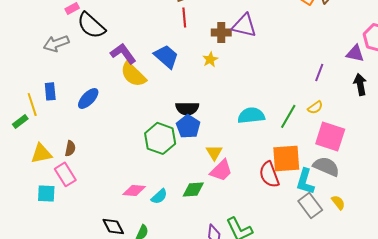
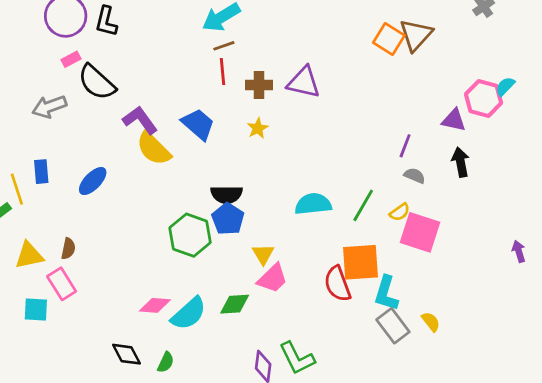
brown cross: (221, 32) -> (259, 85), moved
yellow semicircle: (315, 107) -> (400, 212), moved
gray semicircle: (326, 166) -> (415, 176), moved, size x0.6
cyan semicircle: (159, 196) -> (189, 314), size x1.6

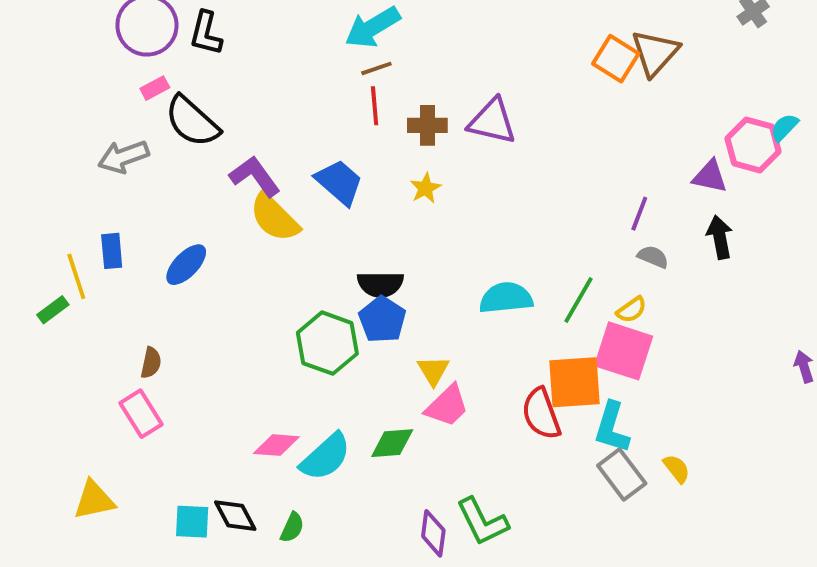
pink square: (420, 232) -> (624, 351), moved
yellow triangle: (29, 255) -> (94, 500), moved
cyan square: (36, 310) -> (192, 522), moved

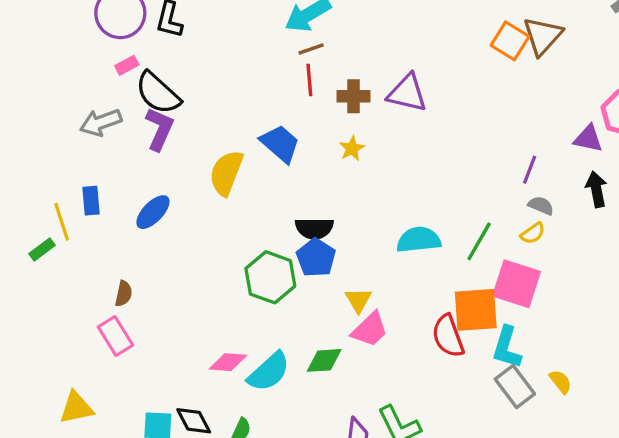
purple L-shape: (255, 176) -> (159, 129), moved, turned 60
yellow semicircle: (274, 218) -> (226, 173), turned 66
yellow semicircle: (631, 310) -> (533, 233), moved

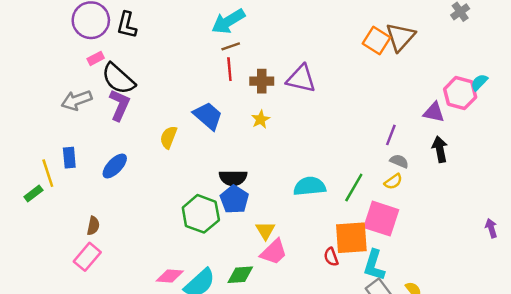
yellow semicircle: (226, 173) -> (169, 137), size x0.7
pink rectangle: (115, 336) -> (87, 257), turned 72
red semicircle: (448, 336) -> (331, 257), size x0.6

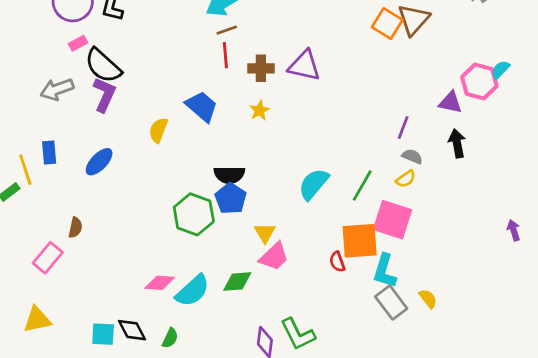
cyan semicircle: (310, 186) -> (314, 184), turned -44
pink rectangle: (87, 257) -> (48, 258), moved

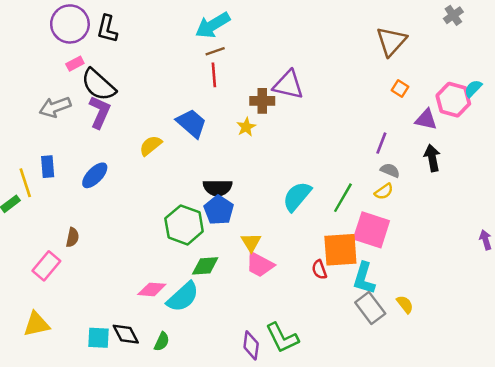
orange square: (387, 24) -> (400, 88), moved, size x0.6
brown cross: (261, 68) -> (262, 101), moved
yellow semicircle: (158, 130) -> (151, 146), turned 30
pink trapezoid: (274, 256) -> (260, 265), turned 72
green diamond: (237, 281) -> (205, 266), moved

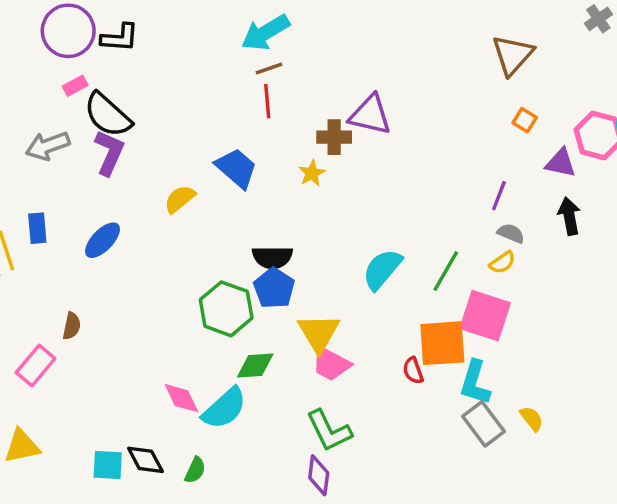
black L-shape: (107, 29) -> (120, 38), turned -100
yellow triangle: (251, 242) -> (319, 333), size x1.5
pink diamond: (152, 289) -> (181, 398), turned 60
green L-shape: (282, 338) -> (329, 431), moved

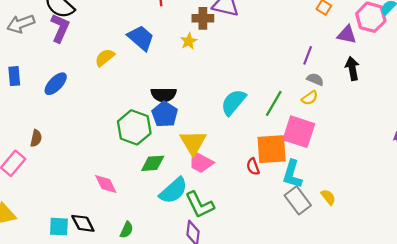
cyan semicircle: (224, 408) -> (173, 191), moved
green semicircle: (195, 470) -> (127, 230), moved

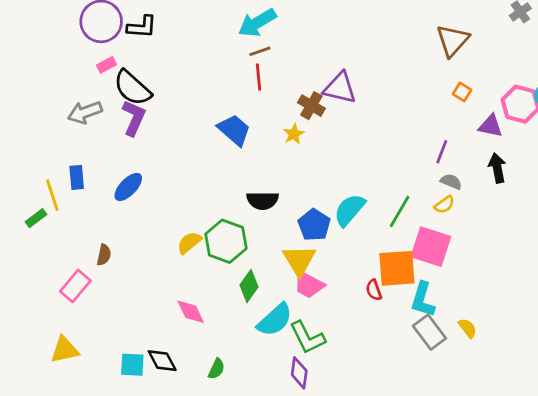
brown cross: (203, 18) -> (311, 106), turned 30
yellow semicircle: (105, 58) -> (189, 243), moved
blue pentagon: (165, 114) -> (314, 225), moved
green diamond: (153, 163) -> (249, 286), turned -50

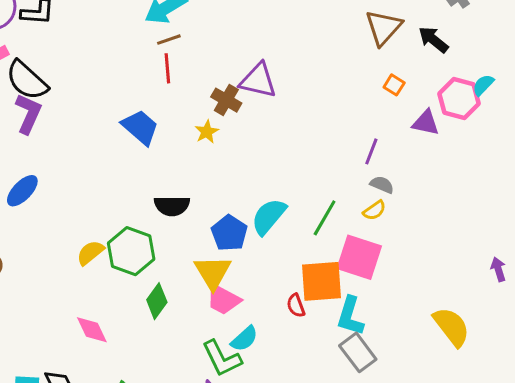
black arrow: (497, 168) -> (433, 40), moved, turned -40
cyan semicircle: (275, 320) -> (244, 339), moved, size x0.7
yellow semicircle: (467, 328) -> (451, 327), moved, size x1.8

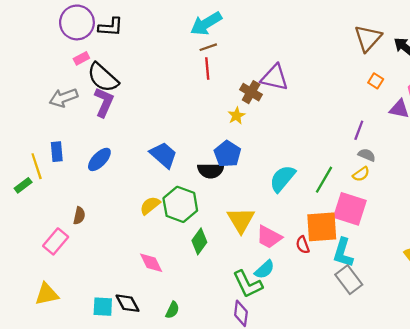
blue trapezoid: (140, 127) -> (163, 155), moved
blue pentagon: (229, 233) -> (227, 154), moved
pink trapezoid: (223, 300) -> (269, 237), moved

